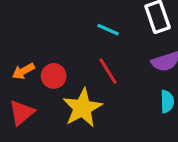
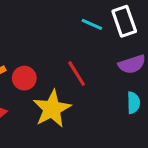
cyan line: (108, 30) -> (92, 24), moved

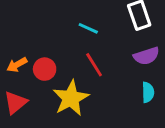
cyan line: (92, 24) -> (88, 28), moved

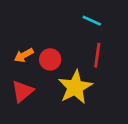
red line: (94, 65) -> (97, 55), turned 40

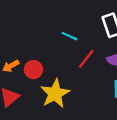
red line: (97, 55) -> (86, 59), moved, turned 30

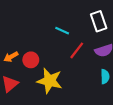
yellow star: (55, 94) -> (50, 81), turned -30

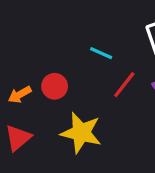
red circle: (31, 60) -> (55, 86), moved

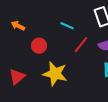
orange arrow: (20, 95) -> (18, 26), moved, turned 56

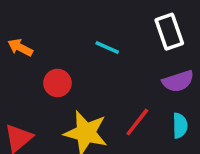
red line: (81, 45) -> (137, 122), moved

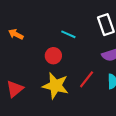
red circle: (57, 83) -> (53, 56), moved

